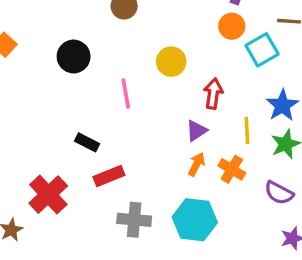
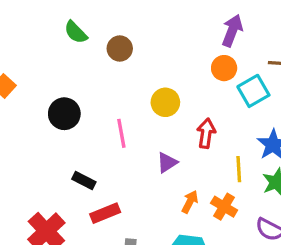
black circle: (74, 57) -> (64, 114), moved
purple triangle: (196, 131) -> (167, 163), moved

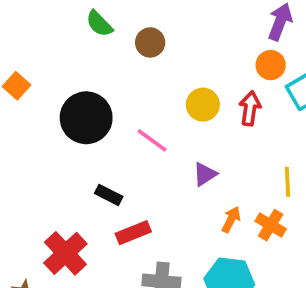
black circle: (64, 114) -> (86, 118), size x1.4
pink line: (121, 133) -> (152, 140), turned -44
red arrow: (206, 133) -> (250, 108), moved

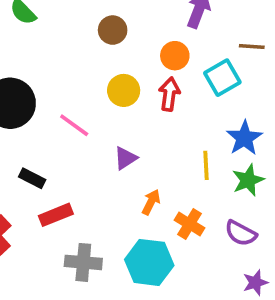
brown circle: (150, 42) -> (113, 30), moved
orange circle: (271, 65) -> (175, 56), moved
orange cross: (271, 225) -> (189, 224), moved

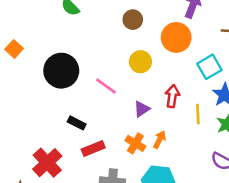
orange circle: (175, 56) -> (176, 37), size x1.5
cyan square: (222, 78) -> (209, 67), moved
red arrow: (169, 94) -> (172, 96), moved
orange cross: (189, 224) -> (135, 143), moved

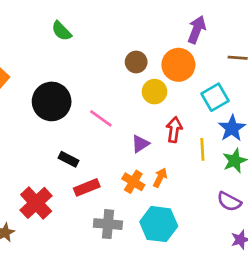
brown circle: (133, 20) -> (136, 62), moved
yellow circle: (140, 62) -> (154, 92), moved

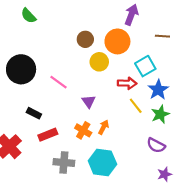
red arrow: (174, 130) -> (127, 83), moved, turned 84
purple triangle: (140, 144) -> (89, 101), turned -32
yellow line: (202, 149) -> (136, 106), turned -35

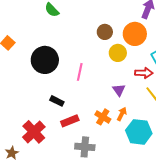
pink line: (59, 82) -> (80, 72), turned 66
purple triangle: (89, 101) -> (119, 90), moved
cyan hexagon: (102, 162) -> (139, 132), moved

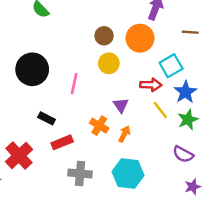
yellow circle: (118, 53) -> (109, 63), moved
orange cross: (103, 117) -> (99, 126), moved
cyan hexagon: (139, 132) -> (128, 173), moved

